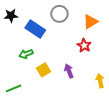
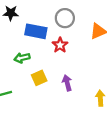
blue rectangle: (35, 29) -> (36, 31), turned -30
red star: (84, 45) -> (60, 45), moved

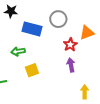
red star: (60, 45) -> (70, 45), moved
purple arrow: (67, 83) -> (71, 65), moved

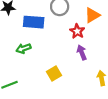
yellow square: (32, 70) -> (54, 73), moved

